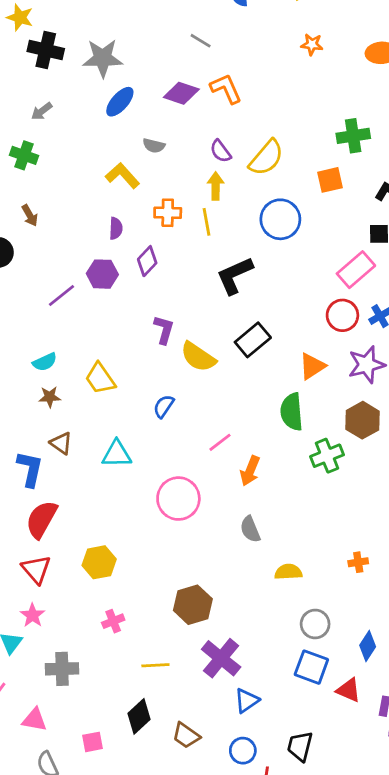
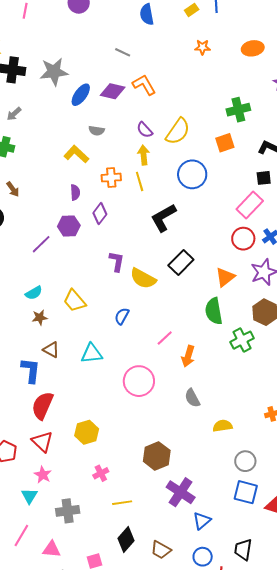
blue ellipse: (120, 102) -> (81, 95), moved
yellow line: (155, 665) -> (122, 503), moved

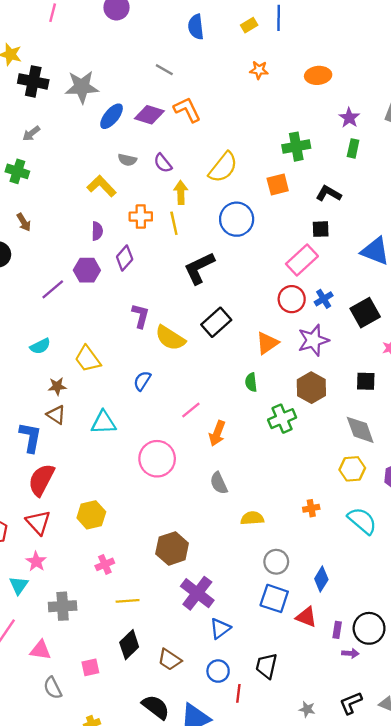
purple semicircle: (145, 130) -> (163, 163), moved
green semicircle: (214, 311) -> (251, 382), size x0.6
brown star: (40, 317) -> (57, 386), moved

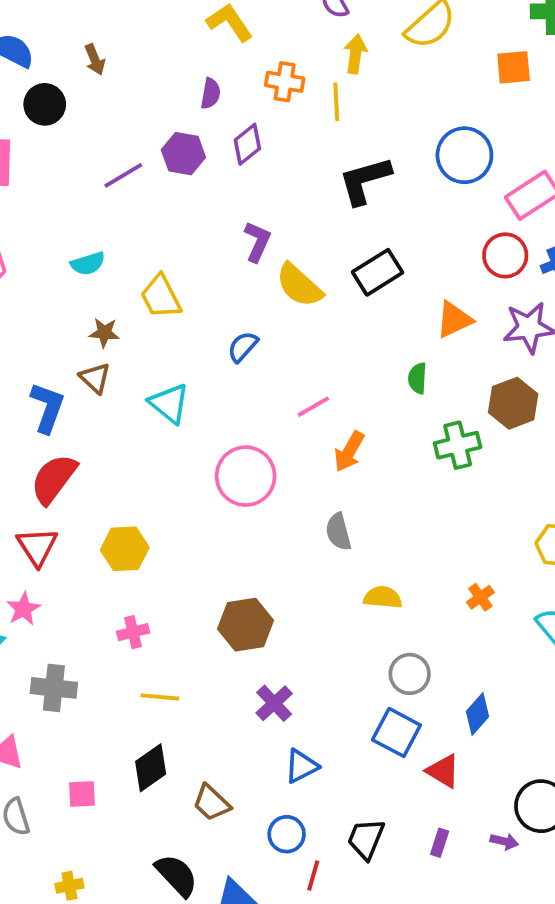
blue circle: (237, 219) -> (464, 155), moved
cyan triangle: (104, 423) -> (169, 403), turned 32
orange cross: (311, 508) -> (480, 597), turned -35
purple cross: (197, 593) -> (274, 703), size x0.7
purple rectangle: (337, 630) -> (440, 843), moved

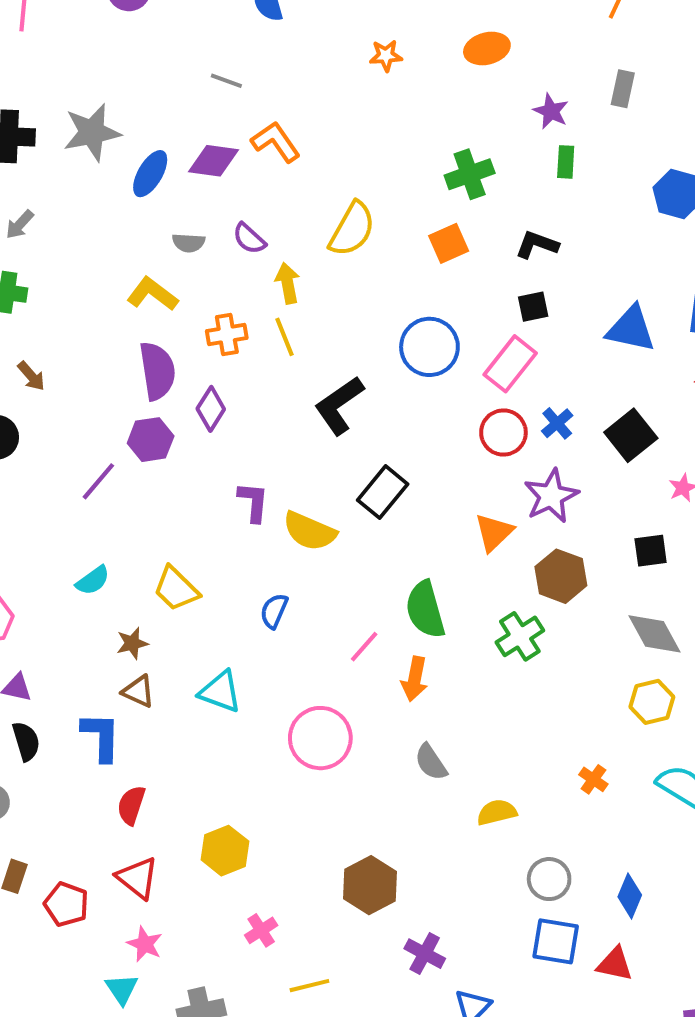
purple semicircle: (211, 93) -> (157, 371), size x1.8
orange triangle: (454, 320) -> (494, 532), moved
green semicircle: (417, 378) -> (425, 610), moved, size x1.8
red semicircle: (54, 479) -> (131, 805), size x0.7

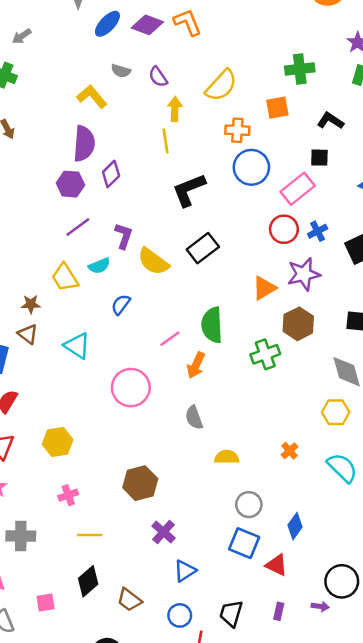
orange cross: (227, 334) -> (237, 130), moved
purple line: (98, 481) -> (78, 227), moved
cyan semicircle: (93, 580) -> (99, 266), moved

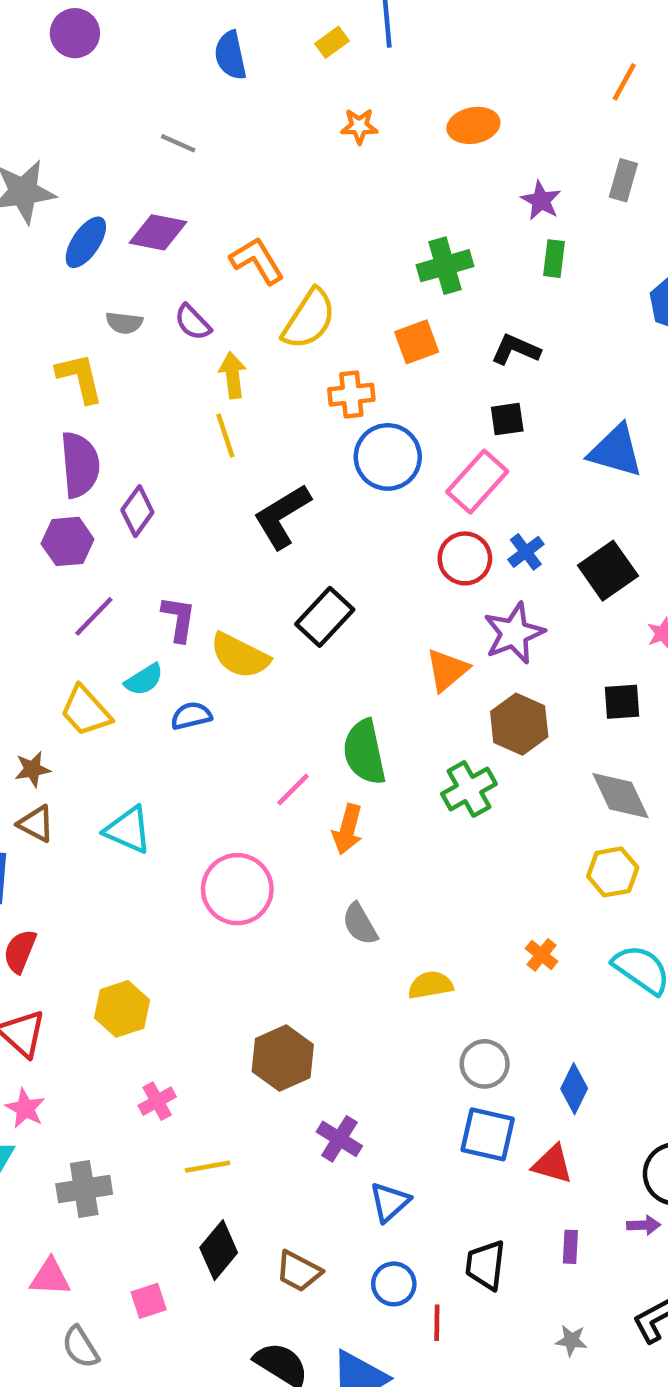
orange L-shape: (188, 22) -> (257, 261), moved
yellow L-shape: (92, 97) -> (80, 378), turned 36
blue semicircle: (121, 305) -> (191, 716), moved, turned 50

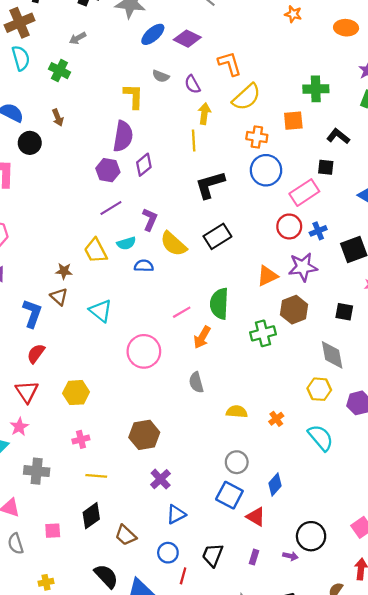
yellow semicircle: (430, 985) -> (237, 412), moved

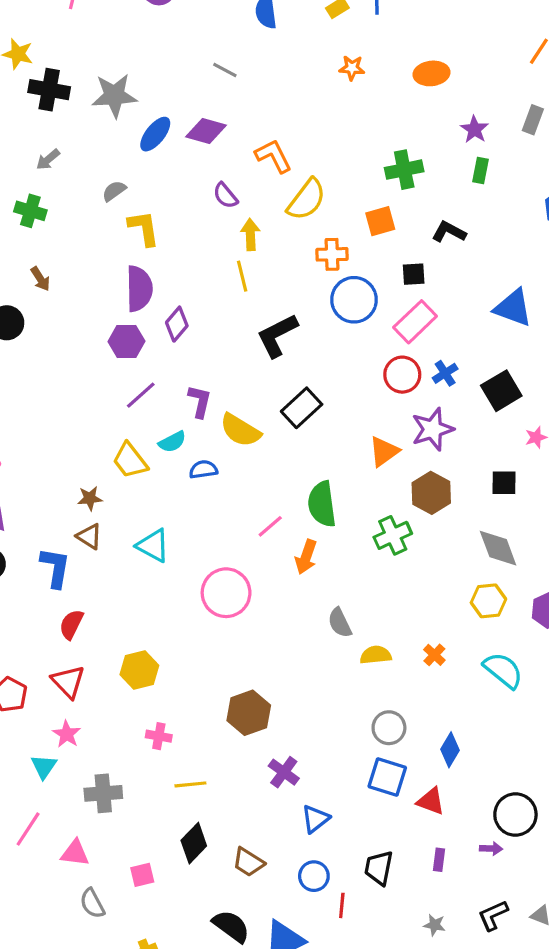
gray semicircle: (161, 76) -> (114, 191), moved, turned 133
black square: (326, 167) -> (414, 274), moved
gray semicircle: (196, 382) -> (340, 623), moved
pink cross: (81, 439) -> (159, 736), turned 35

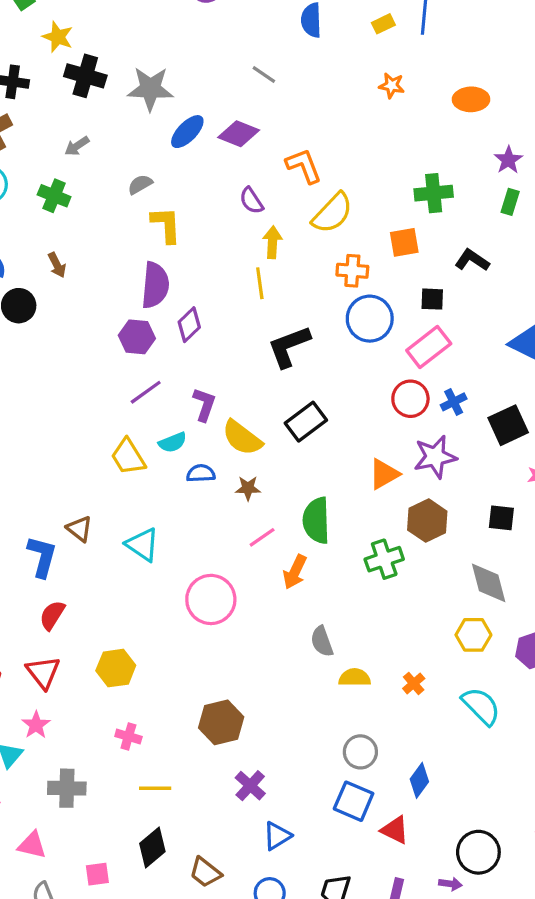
brown star: (90, 498) -> (248, 488), moved

